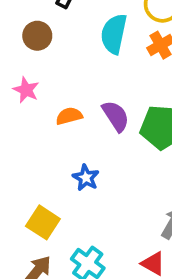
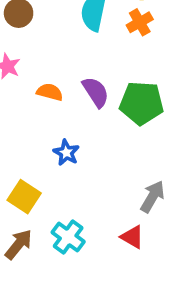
orange semicircle: (69, 116) -> (50, 92), turned 30

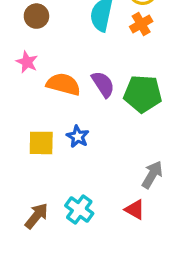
orange semicircle: (50, 92) -> (63, 84), size x1.5
yellow square: (24, 197) -> (41, 143), moved, turned -32

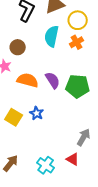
brown circle: (36, 16) -> (18, 47), moved
yellow square: (41, 143) -> (14, 117), turned 30
cyan cross: (79, 210) -> (46, 165), moved

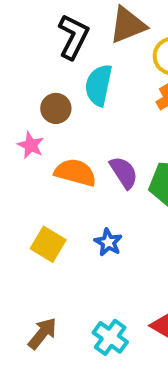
cyan semicircle: (52, 36) -> (99, 85), moved
blue star: (37, 113) -> (108, 242), moved

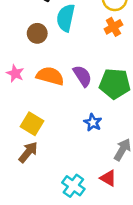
pink star: (31, 145) -> (15, 73), moved
blue star: (108, 242) -> (93, 122), moved
brown arrow: (42, 333) -> (28, 152), moved

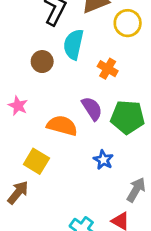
orange cross: (113, 27) -> (108, 69), moved, turned -30
orange semicircle: (50, 76) -> (62, 126), moved
brown arrow: (28, 152) -> (18, 193), moved

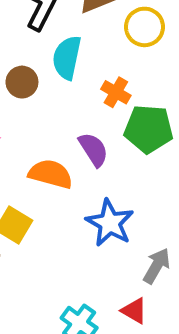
green pentagon: (128, 117) -> (149, 129), moved
blue star: (103, 160) -> (110, 223), size x1.6

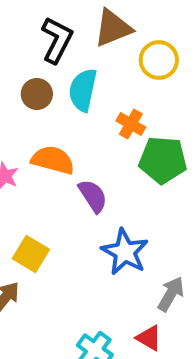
brown circle: (22, 82) -> (37, 94), moved
purple semicircle: (93, 149) -> (93, 196), moved
orange semicircle: (51, 174) -> (53, 160), moved

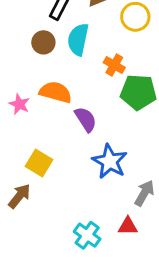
red triangle: (149, 338) -> (128, 226), turned -30

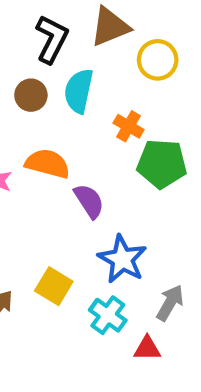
yellow square: (39, 163) -> (54, 286), moved
cyan cross: (87, 235) -> (108, 315), moved

